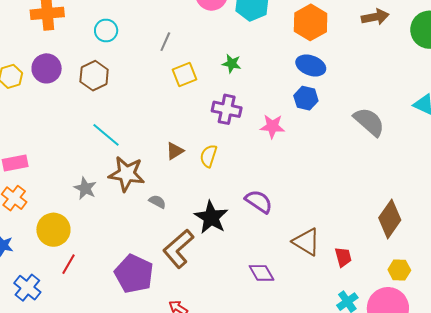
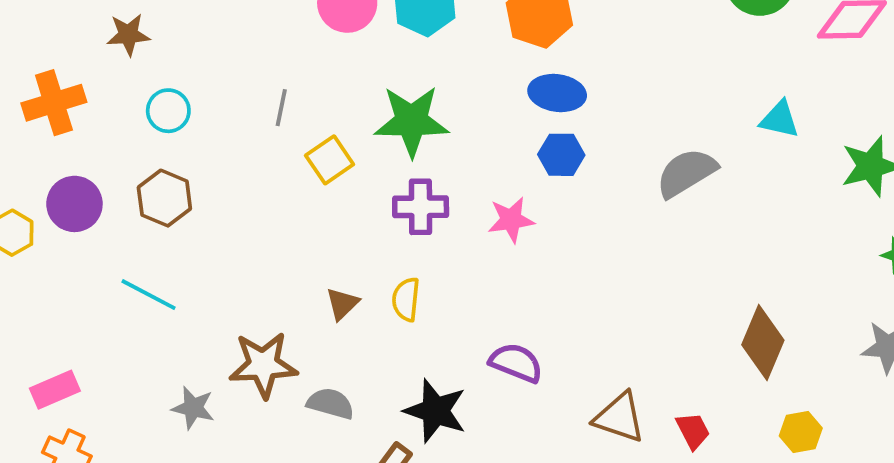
green star: (232, 64) -> (411, 121), size x2.0
gray semicircle: (369, 122) -> (686, 173), turned -60
cyan line: (106, 135) -> (148, 295), moved
gray semicircle: (157, 202) -> (331, 403), size x1.4

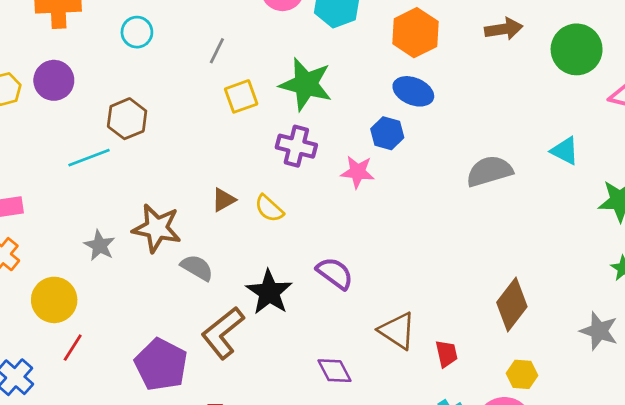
blue hexagon: (561, 155) -> (387, 133), moved
brown hexagon: (164, 198) -> (127, 119), moved
cyan line: (148, 295) -> (89, 158), turned -63
yellow semicircle: (406, 299) -> (269, 208), turned -68

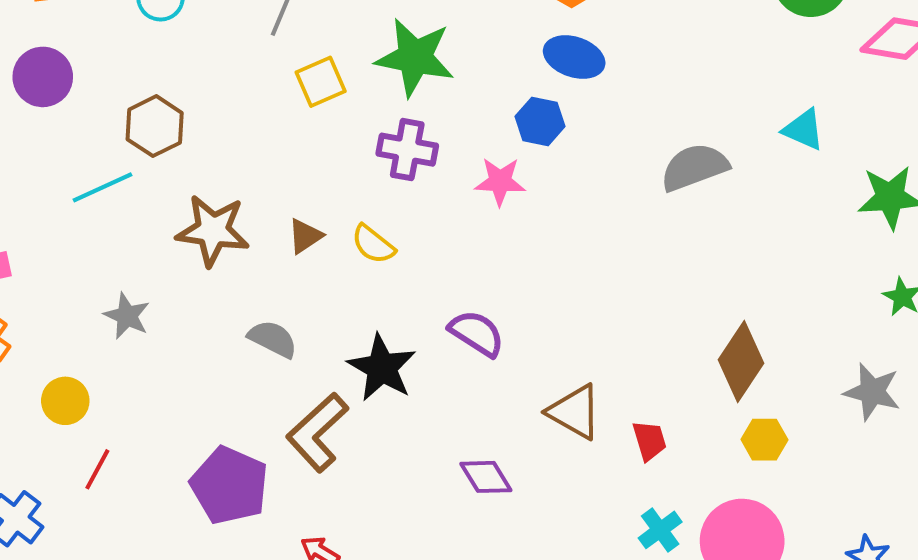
brown star: (157, 228) -> (213, 230), moved
yellow circle: (54, 300) -> (65, 401), size x0.7
yellow hexagon: (522, 374) -> (764, 440), moved

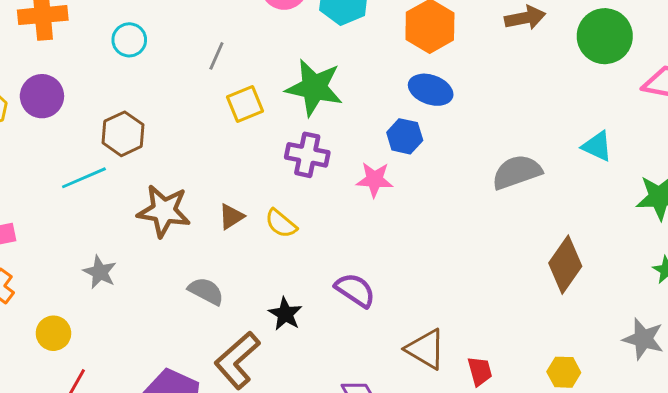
brown diamond: (741, 362) -> (565, 265), moved
black star: (382, 368) -> (285, 314), size x0.7

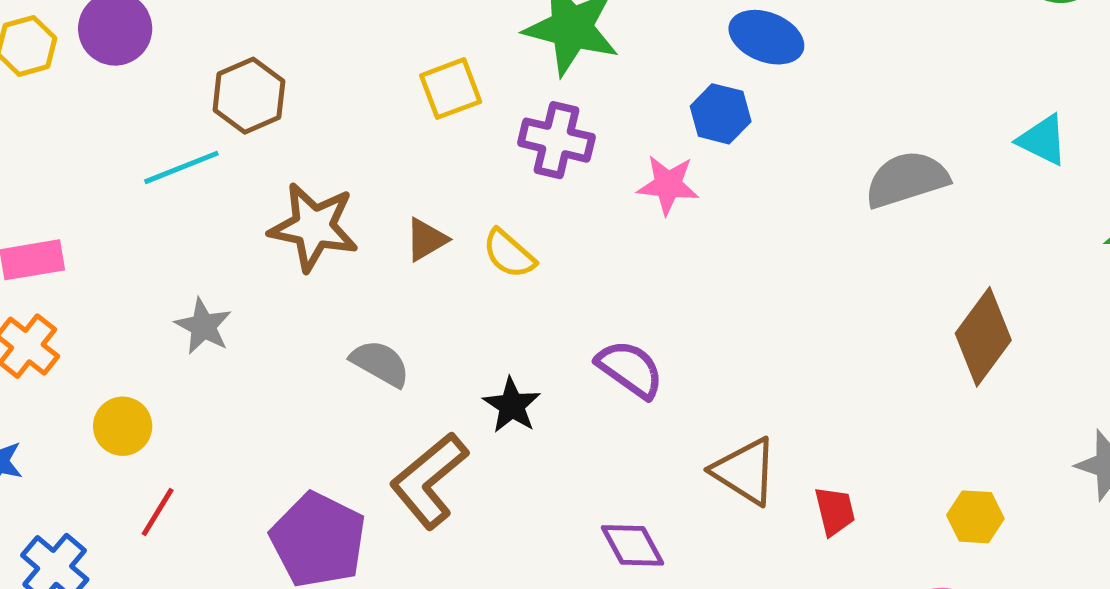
yellow square: (245, 104) -> (451, 89), moved

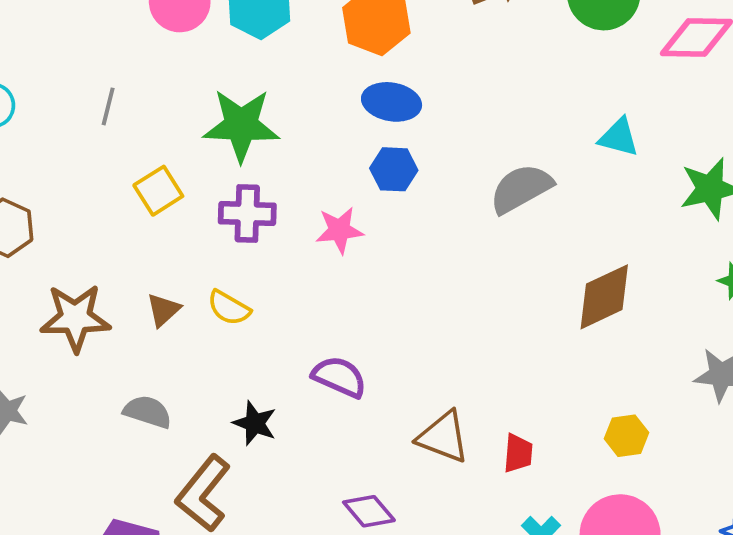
blue hexagon: (721, 114) -> (394, 169), moved
brown diamond: (983, 337) -> (604, 297), turned 40
red trapezoid: (835, 511) -> (518, 453), turned 30

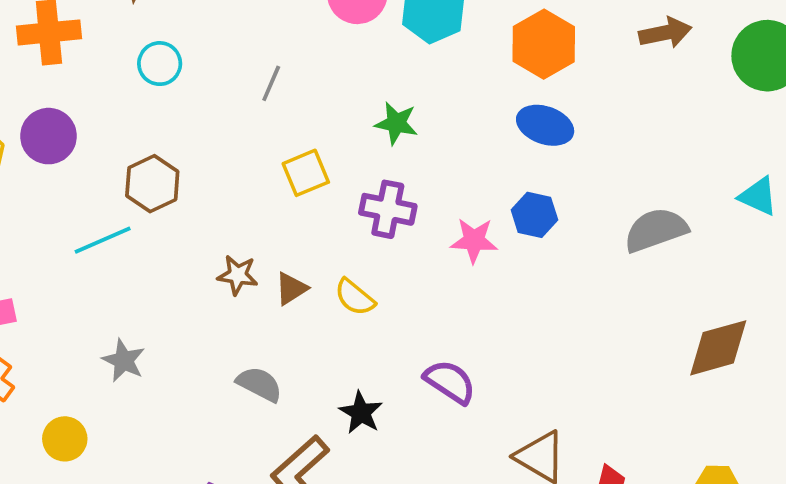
green star: (241, 125) -> (396, 123), size x0.6
blue hexagon: (394, 169) -> (534, 215), moved
brown star: (75, 318) -> (238, 275), moved, size x0.6

